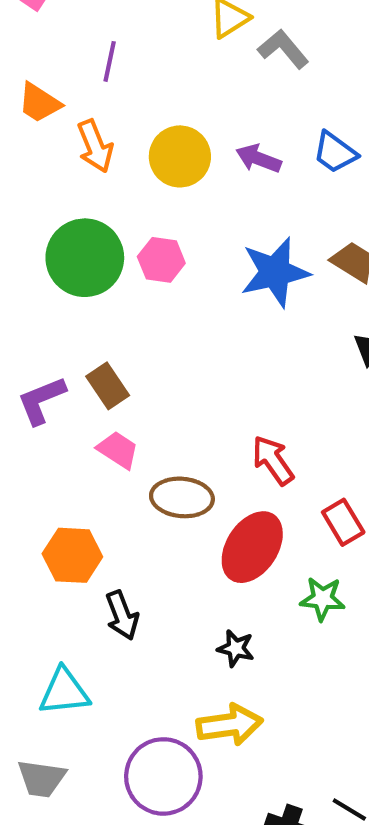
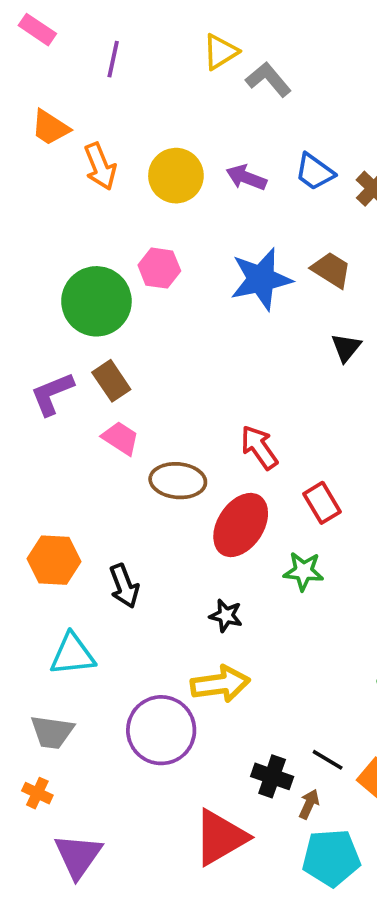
purple line: (110, 61) -> (113, 59), moved
green circle: (85, 258) -> (96, 301), moved
orange hexagon: (72, 555) -> (54, 560), moved

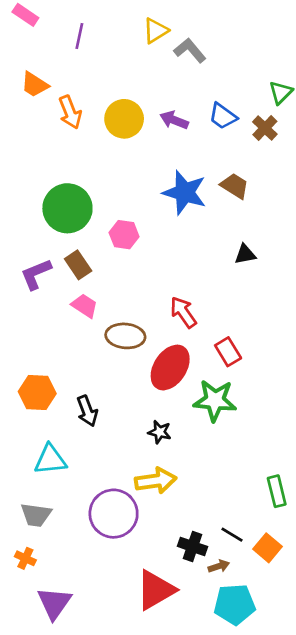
pink hexagon: (159, 268) -> (124, 235), moved
blue star: (261, 279) -> (185, 193), turned 30
black triangle: (346, 348) -> (245, 254), moved, turned 40
green star: (304, 571) -> (215, 400), size x1.5
brown arrow: (309, 804) -> (219, 566), turned 48

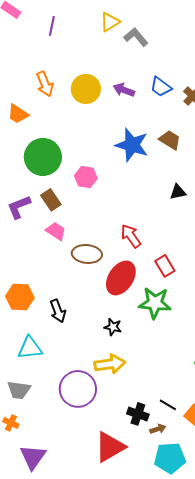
orange trapezoid: (35, 85) -> (18, 114), moved

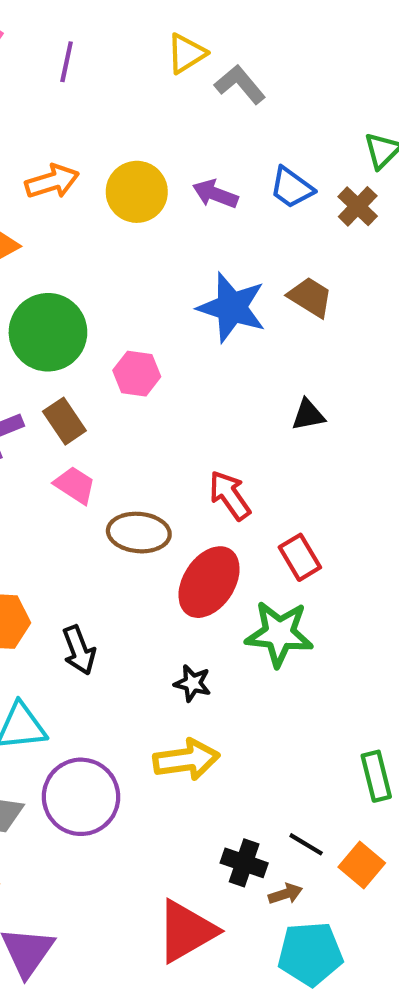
orange arrow: (45, 84) -> (52, 182), turned -85
black triangle: (178, 192) -> (308, 415), moved
purple circle: (78, 389) -> (81, 797), moved

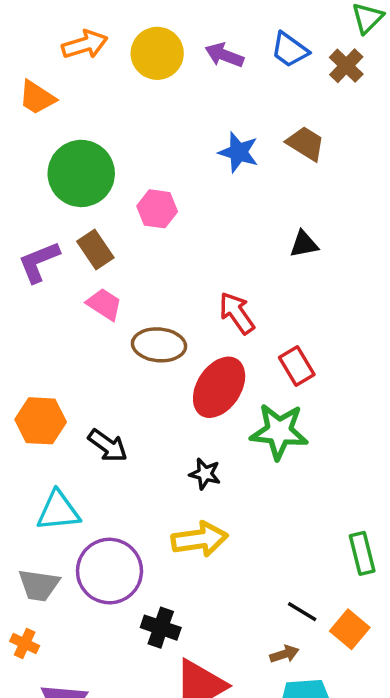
blue star: (232, 307) -> (238, 152), size x0.7
black arrow: (79, 650) -> (108, 446), turned -33
black cross: (244, 863) -> (161, 628), moved

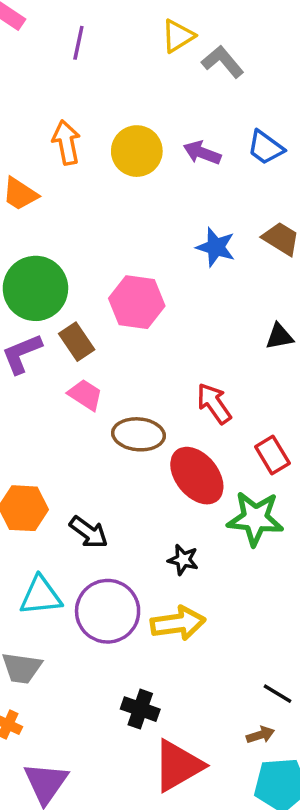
orange arrow: (85, 44) -> (66, 142), turned -84
green circle: (81, 173) -> (35, 288), moved
pink hexagon: (157, 209) -> (137, 302), size x1.4
red ellipse: (219, 387) -> (197, 476), turned -72
purple circle: (109, 571) -> (108, 611), moved

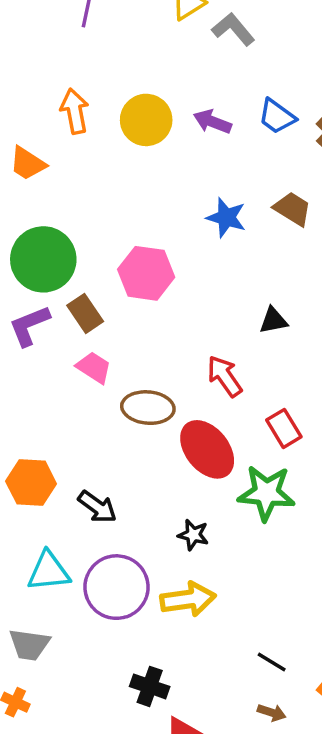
black triangle: (279, 336) -> (273, 320), moved
black line: (278, 694) -> (272, 662), moved
brown arrow: (260, 735) -> (272, 713), turned 36

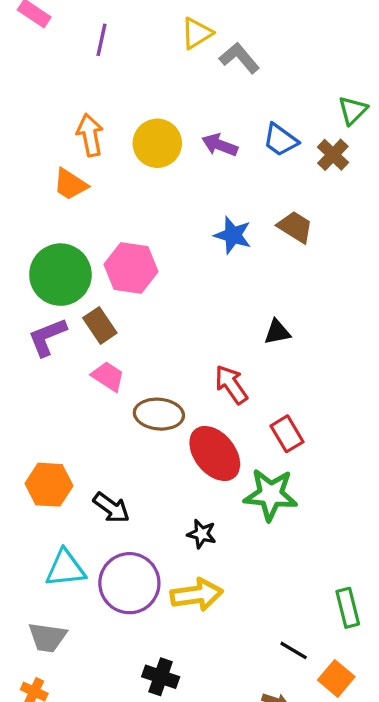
orange trapezoid: (28, 164) -> (70, 184), moved
pink hexagon: (146, 273) -> (131, 268), moved
black line: (272, 662) -> (294, 650), moved

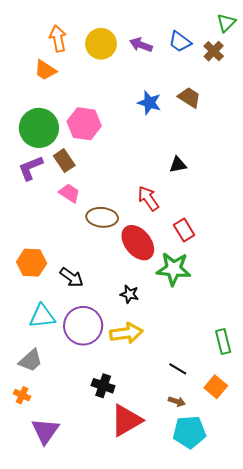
gray trapezoid: (47, 637) -> (31, 360), turned -50
black line: (294, 650) -> (178, 369), moved

